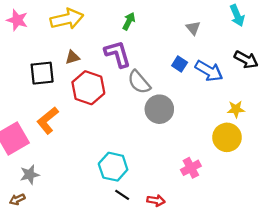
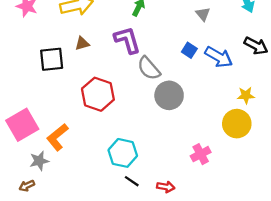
red hexagon: (88, 88) -> (98, 94), moved
orange L-shape: (48, 120) -> (57, 137), moved

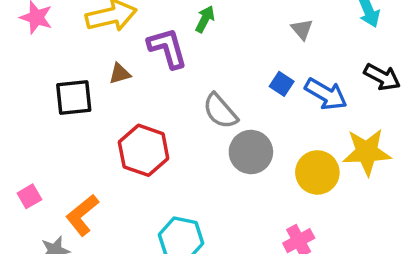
purple L-shape: (127, 40) -> (167, 48), moved
yellow star: (246, 95) -> (367, 152), size x1.8
yellow circle: (237, 124) -> (317, 172), moved
pink square: (22, 125) -> (29, 196), size x0.5

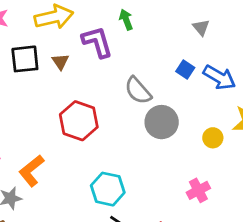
green arrow: (205, 19) -> (126, 20), turned -48
brown triangle: (120, 74) -> (60, 62), turned -48
black square: (74, 97) -> (25, 59), moved
yellow circle: (317, 172) -> (213, 138), size x0.6

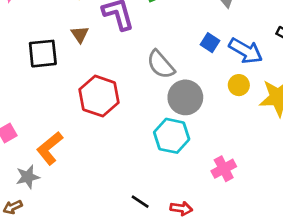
black square: (25, 59) -> (43, 54), moved
yellow circle: (213, 138) -> (239, 85), moved
cyan hexagon: (108, 189) -> (172, 136), moved

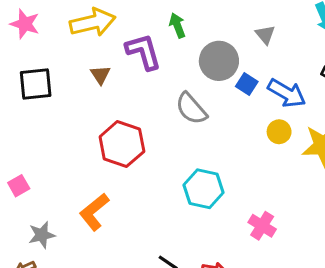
black square: (43, 54) -> (36, 84), moved
gray circle: (185, 97) -> (219, 61), moved
orange L-shape: (50, 148) -> (94, 212), moved
pink cross: (224, 169) -> (262, 226), turned -30

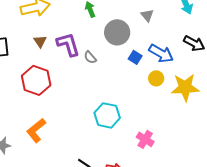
purple L-shape: (143, 52) -> (68, 44), moved
blue square: (247, 84) -> (135, 57), moved
gray semicircle: (191, 109) -> (90, 57), moved, size x0.6
red hexagon: (122, 144) -> (36, 80), moved

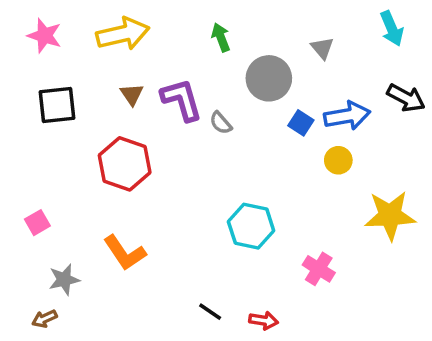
blue arrow: (161, 53) -> (347, 116), turned -40
yellow star: (185, 87) -> (390, 215), moved
orange L-shape: (36, 130) -> (125, 253), turned -85

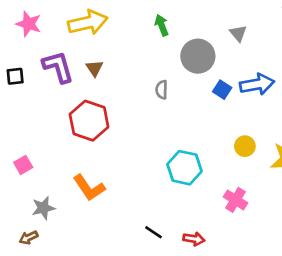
purple L-shape: (182, 100) -> (58, 67), moved
black square: (57, 105) -> (15, 76), moved, size x0.6
gray semicircle: (221, 123) -> (162, 90), turned 42
yellow circle: (338, 160) -> (245, 146), moved

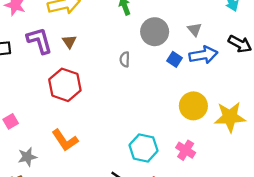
gray triangle: (238, 33) -> (194, 29), moved
yellow circle: (245, 146) -> (193, 106), size x1.6
cyan hexagon: (184, 168) -> (144, 148), moved

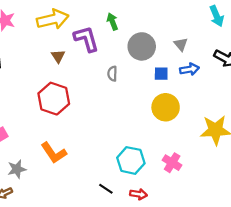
purple L-shape: (39, 41) -> (86, 39), moved
blue arrow: (203, 55) -> (189, 69), size x0.7
blue square: (175, 59) -> (161, 74), turned -32
yellow circle: (193, 106) -> (166, 107), moved

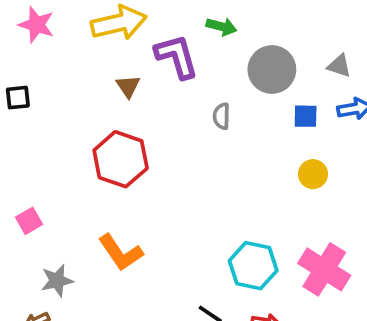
green arrow: (112, 21) -> (221, 27), turned 126
gray triangle: (181, 44) -> (339, 66), turned -32
yellow circle: (166, 107) -> (313, 174), size x0.6
pink cross: (172, 163) -> (324, 269), size x1.5

